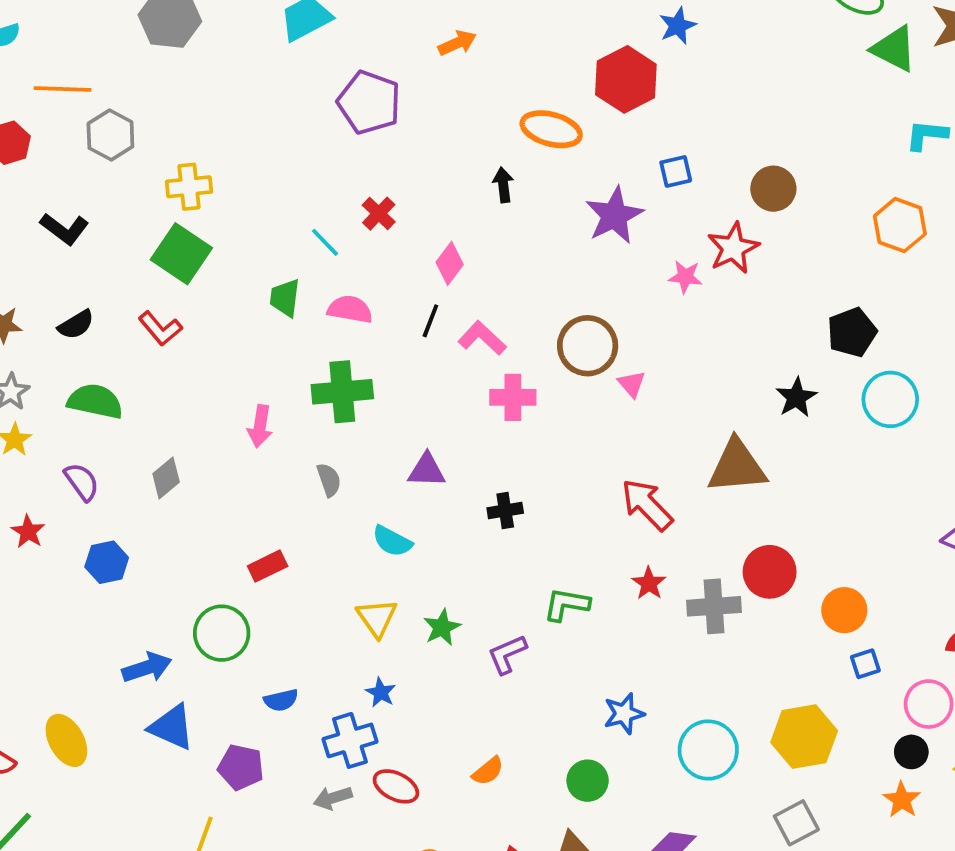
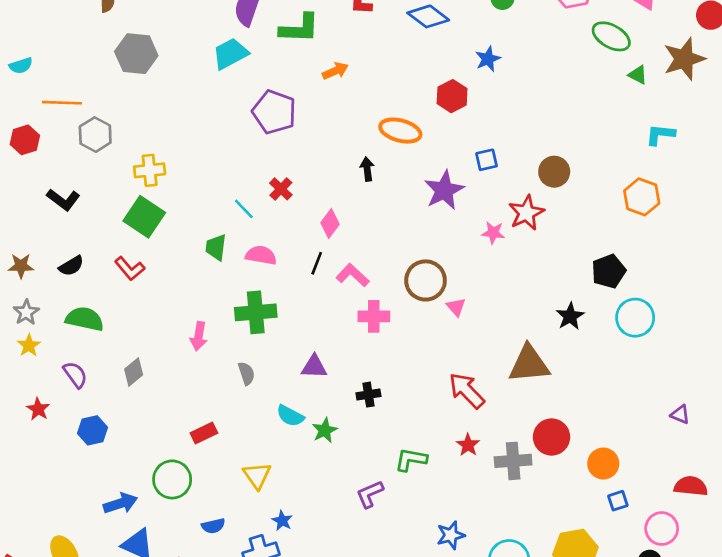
green triangle: (894, 49) -> (638, 75), size x0.6
red hexagon: (626, 79) -> (452, 96), size x0.7
yellow triangle: (377, 618) -> (257, 475), moved
green star: (442, 627) -> (325, 430), moved

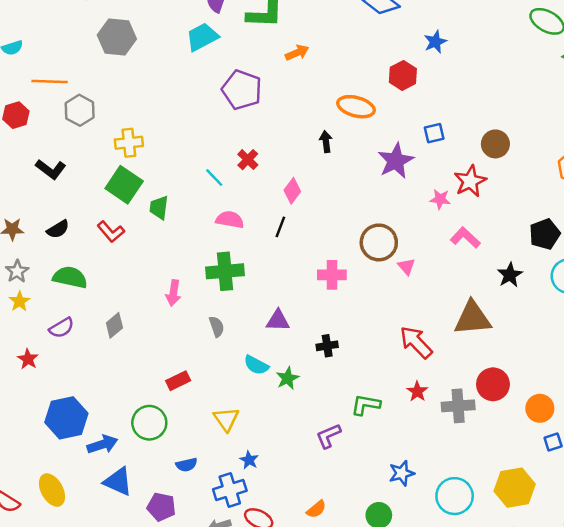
green trapezoid: (216, 247) -> (159, 208), moved
pink L-shape: (353, 275) -> (465, 238), moved
purple semicircle: (75, 375) -> (62, 328), turned 95
blue hexagon: (93, 430) -> (66, 418), moved, size x1.6

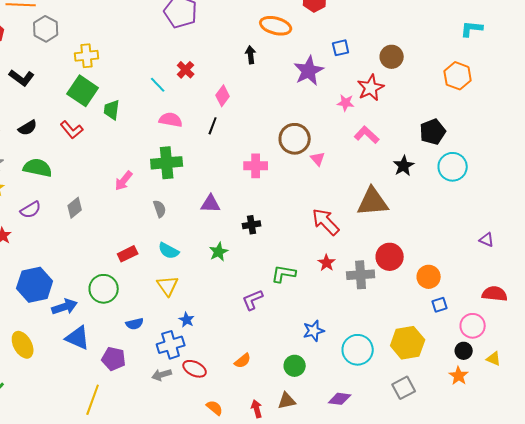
pink arrow: (173, 293) -> (124, 181), turned 30
cyan semicircle: (256, 365) -> (169, 251), moved

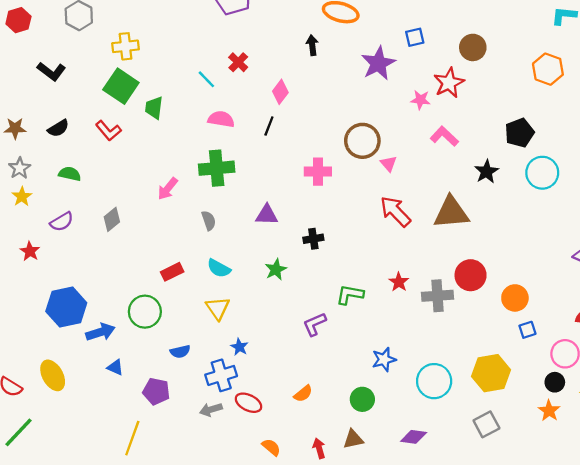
green semicircle: (38, 168) -> (70, 174), size x0.7
red arrow: (326, 222) -> (395, 211), moved
blue triangle: (78, 338) -> (115, 367), size x0.6

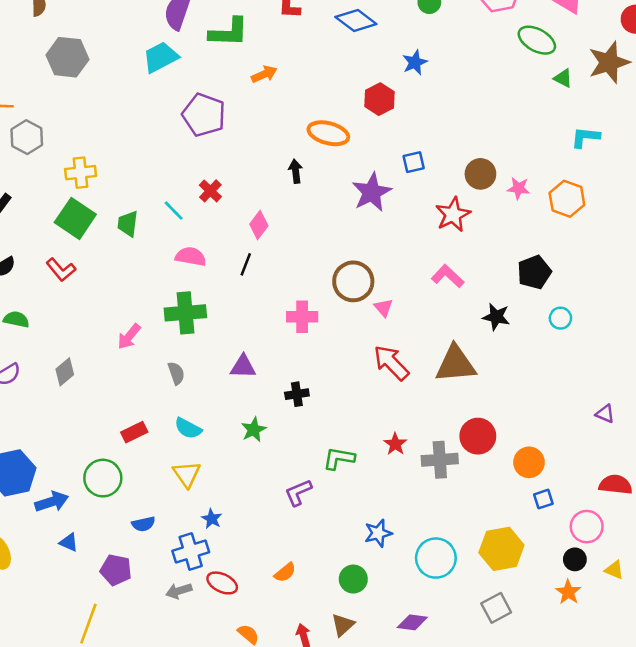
pink star: (420, 100) -> (518, 188), moved
green trapezoid: (154, 108) -> (128, 224), moved
black star: (486, 172) -> (496, 317), turned -30
cyan circle: (542, 173) -> (560, 318), size x0.6
brown triangle: (353, 439) -> (343, 625), turned -30

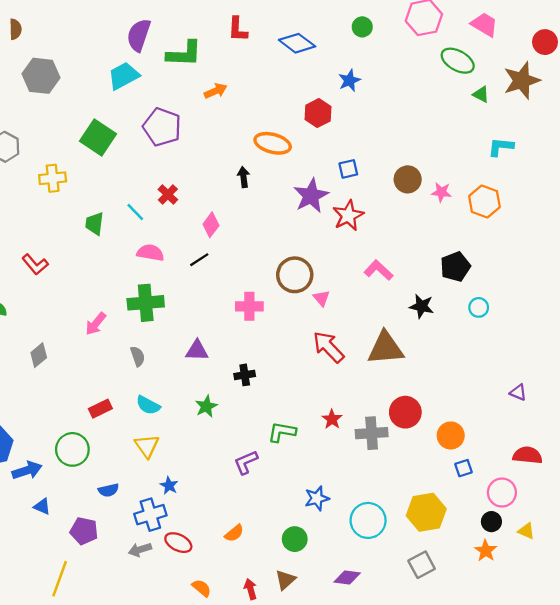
red star: (453, 215) -> (348, 215), moved
green square: (75, 218) -> (98, 137), moved
black line: (246, 264) -> (199, 260), turned 36

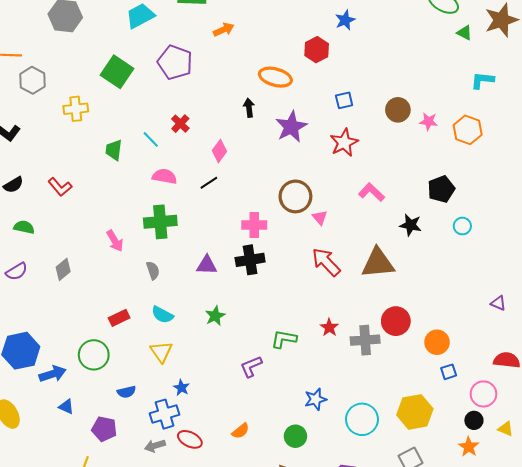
purple star: (311, 196) -> (291, 127), moved
pink arrow: (96, 324) -> (115, 241), turned -70
black cross: (245, 375) -> (250, 260), moved, size x1.5

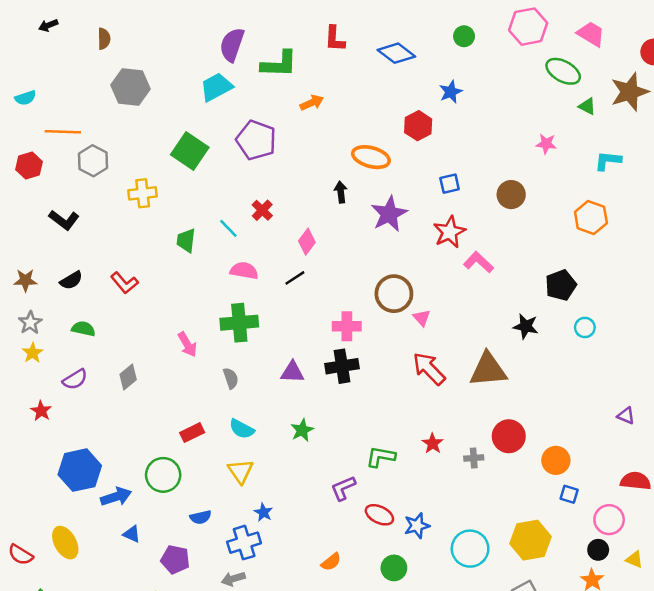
pink star: (429, 121) -> (546, 144), moved
pink L-shape: (372, 192) -> (479, 262), moved
gray cross: (365, 340) -> (474, 458), size x0.6
blue square: (449, 372) -> (569, 494), turned 35
red ellipse: (190, 439) -> (379, 515), moved

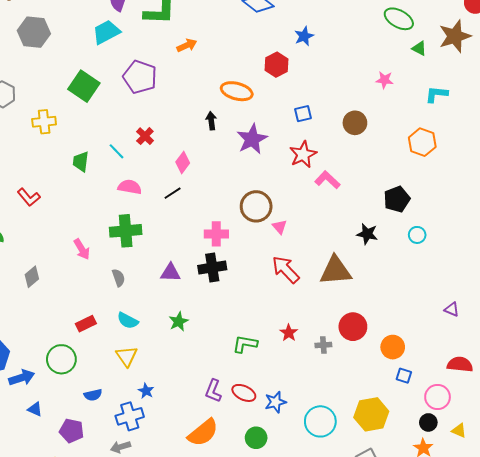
purple L-shape: (343, 488) -> (213, 391), moved, turned -45
orange semicircle: (331, 562) -> (203, 433), size x1.8

